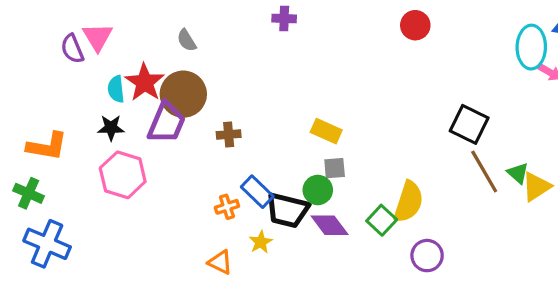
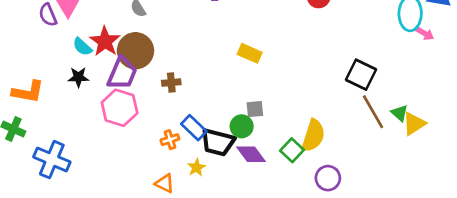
cyan semicircle: (116, 89) -> (82, 47), turned -42
yellow rectangle: (326, 131) -> (250, 53), moved
pink hexagon: (123, 175) -> (120, 108), moved
blue cross: (47, 244) -> (52, 160), moved

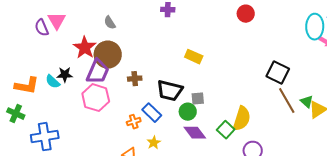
cyan semicircle: (82, 47) -> (53, 82), moved
black trapezoid: (218, 142) -> (170, 91), moved
blue cross: (52, 160) -> (45, 137), turned -32

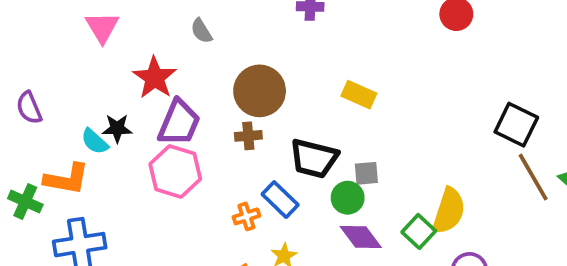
purple semicircle: (42, 28) -> (29, 108), moved
brown circle: (108, 55) -> (260, 91), moved
orange L-shape: (27, 86) -> (67, 179), moved

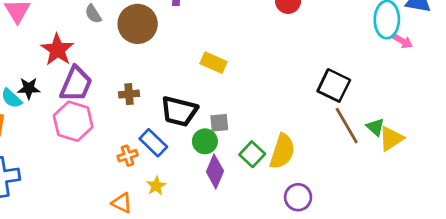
brown circle: (260, 91) -> (138, 24), moved
green square: (419, 231) -> (252, 154), moved
purple diamond: (361, 237) -> (215, 171), turned 60

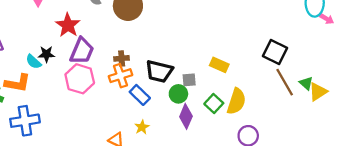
yellow rectangle: (214, 63) -> (219, 65), moved
orange cross: (128, 156) -> (120, 76), moved, size x1.5

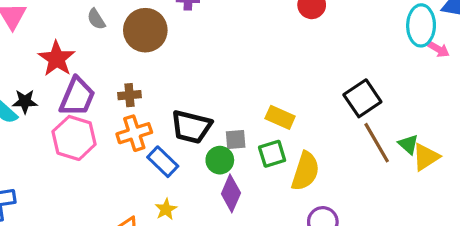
black square: (275, 52) -> (362, 98), turned 30
brown cross: (122, 58) -> (129, 95), moved
green square: (214, 104) -> (272, 154), moved, turned 30

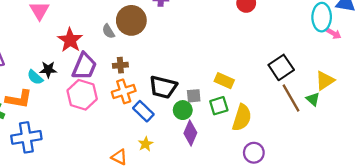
gray semicircle: (96, 19) -> (108, 31), moved
yellow triangle: (426, 157) -> (325, 81), moved

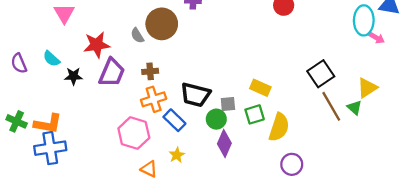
red star: (70, 40) -> (97, 45), turned 30
cyan semicircle: (35, 77) -> (51, 59), moved
pink hexagon: (82, 95) -> (134, 133), moved
orange L-shape: (19, 99) -> (48, 124), moved

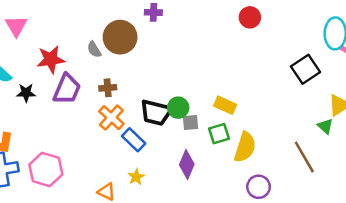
black square: (321, 74) -> (306, 69), moved
orange cross: (154, 99) -> (111, 118), turned -30
brown line: (331, 106) -> (304, 157), moved
green circle: (216, 119) -> (178, 108), moved
pink hexagon: (134, 133) -> (46, 169), moved

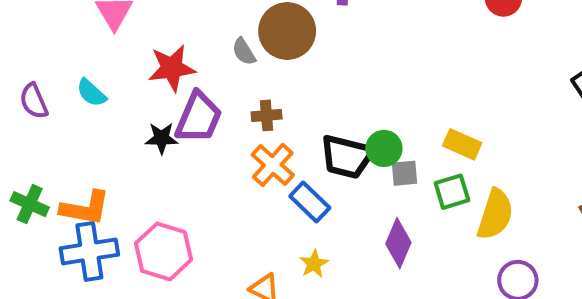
black star: (26, 93) -> (161, 138), moved

